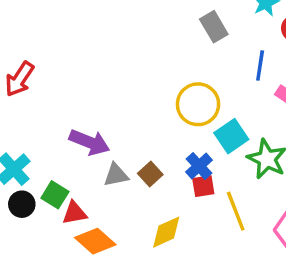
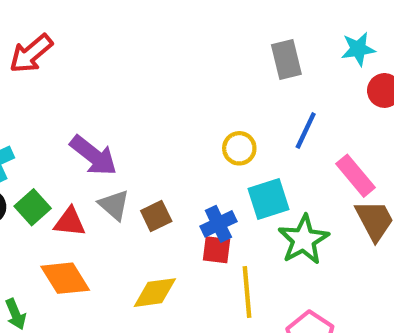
blue line: (260, 65) -> (306, 130), moved
yellow circle: (198, 104) -> (239, 148), size x0.6
gray triangle: (116, 175) -> (114, 205), turned 36
red triangle: (74, 213) -> (70, 222), moved

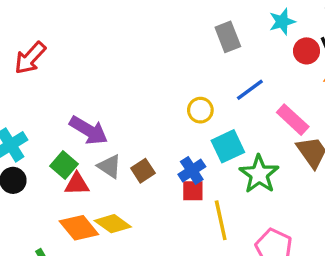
blue line: (306, 130) -> (250, 90), turned 36
green square: (33, 207) -> (64, 165), moved
yellow diamond: (155, 293) -> (113, 224), moved, turned 51

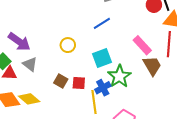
blue line: (250, 90) -> (102, 23), moved
yellow circle: (200, 110) -> (68, 45), moved
blue cross: (192, 170) -> (103, 88), moved
brown square: (143, 171) -> (61, 81), moved, turned -32

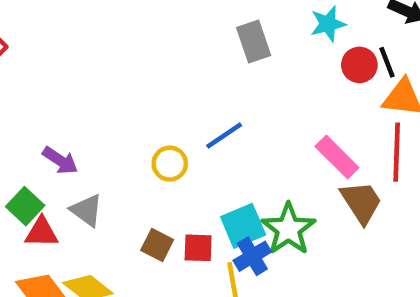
blue line: (102, 23) -> (224, 135), moved
purple arrow: (19, 42) -> (60, 161), size x0.7
cyan square: (102, 58) -> (243, 226), moved

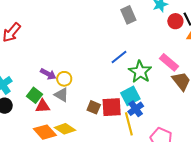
yellow circle: (170, 164) -> (64, 79), moved
green star: (288, 229) -> (140, 72), moved
red square: (198, 248) -> (112, 107), size x1.5

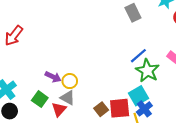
blue line: (119, 57) -> (138, 56), moved
red triangle: (43, 106) -> (59, 109), moved, turned -42
brown square: (94, 107) -> (101, 109), turned 32

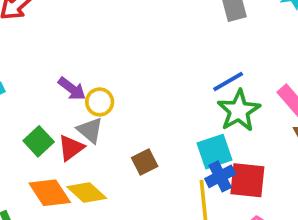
green square: (40, 99) -> (39, 141), moved
red square: (120, 108) -> (247, 180), moved

